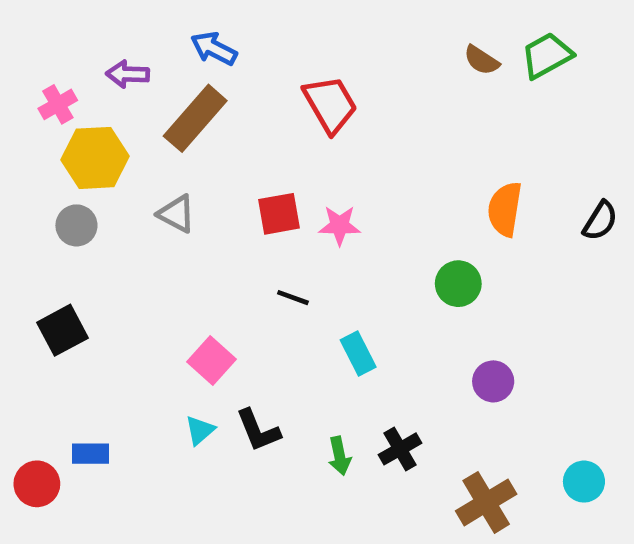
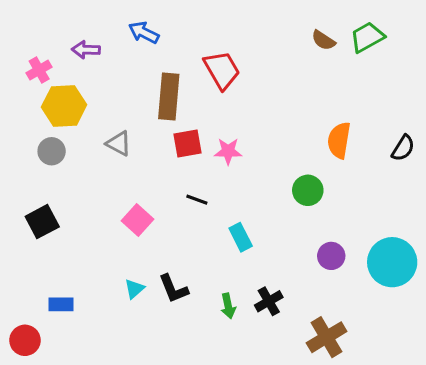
brown rectangle: (195, 118) -> (169, 97), moved, turned -36
pink square: (211, 360) -> (137, 220), moved
cyan circle: (584, 482) -> (392, 262), moved, size x1.8
red circle: (37, 484) -> (25, 340), moved

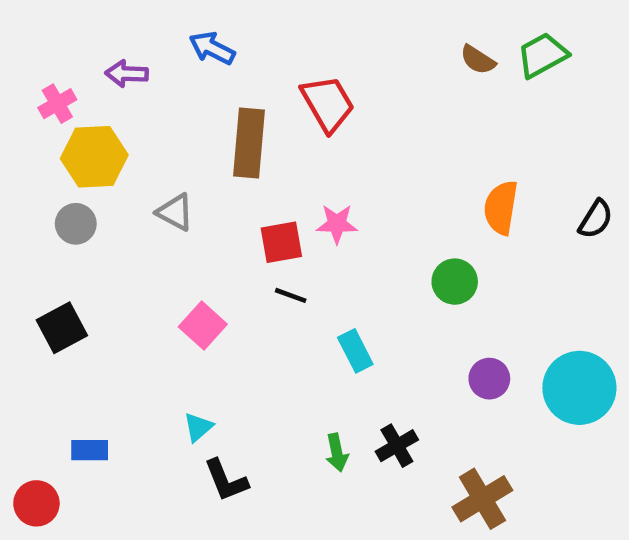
red square: (187, 143) -> (281, 242), moved
black L-shape: (173, 289) -> (226, 480), moved

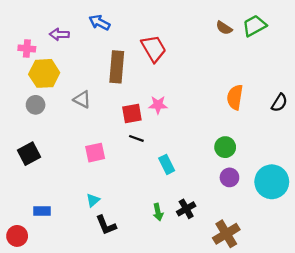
pink cross: (57, 104) -> (27, 48), turned 35
green circle: (455, 282) -> (225, 147), moved
pink square: (203, 325) -> (95, 153), turned 36

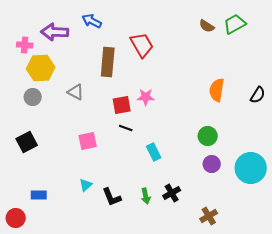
purple arrow: (59, 34) -> (55, 32), size x1.5
black L-shape: (106, 225) -> (112, 197), moved
brown cross: (226, 234) -> (209, 216), size x0.7

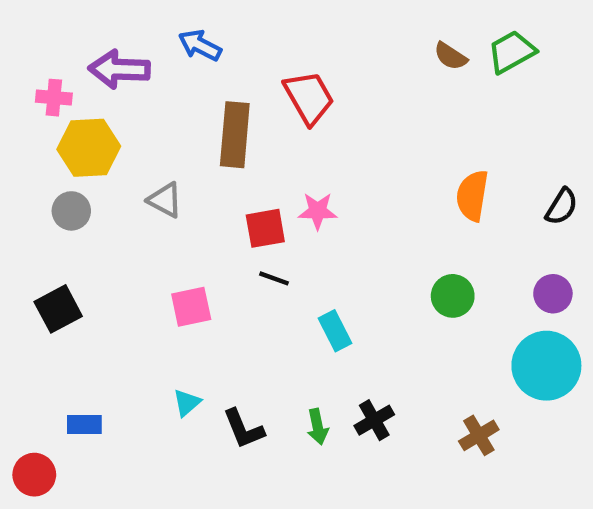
purple circle: (212, 164) -> (553, 294), moved
brown cross: (209, 216) -> (479, 435), moved

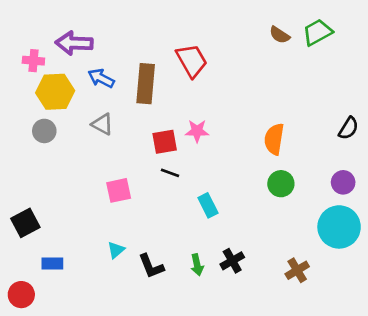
blue arrow: (200, 45) -> (101, 78), moved
orange semicircle: (472, 196) -> (274, 139), moved
black square: (58, 309) -> (25, 223), moved

